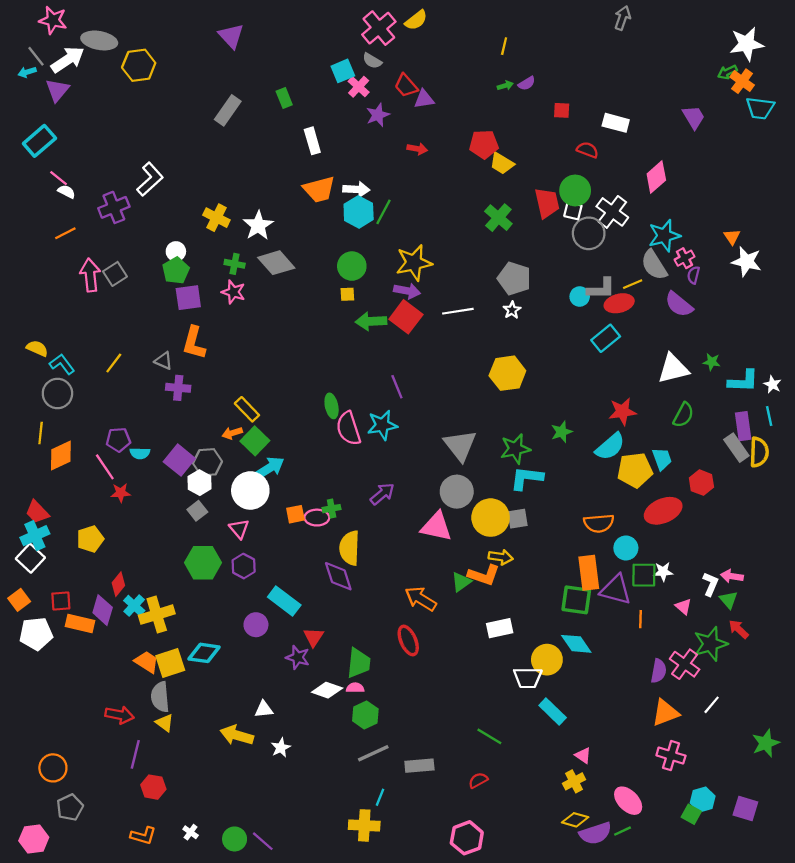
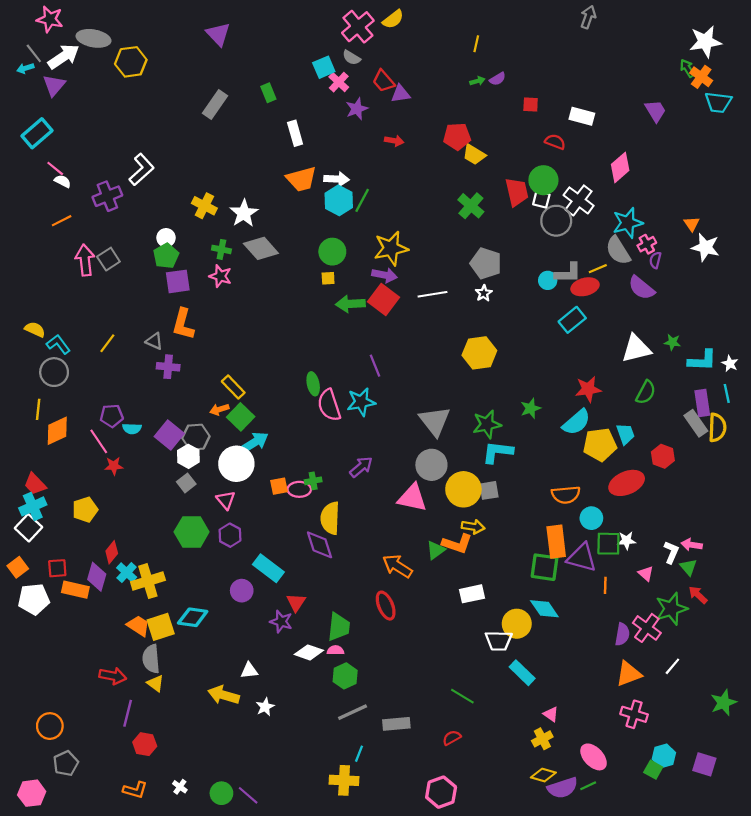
green arrow: (727, 72) -> (687, 68), turned 84

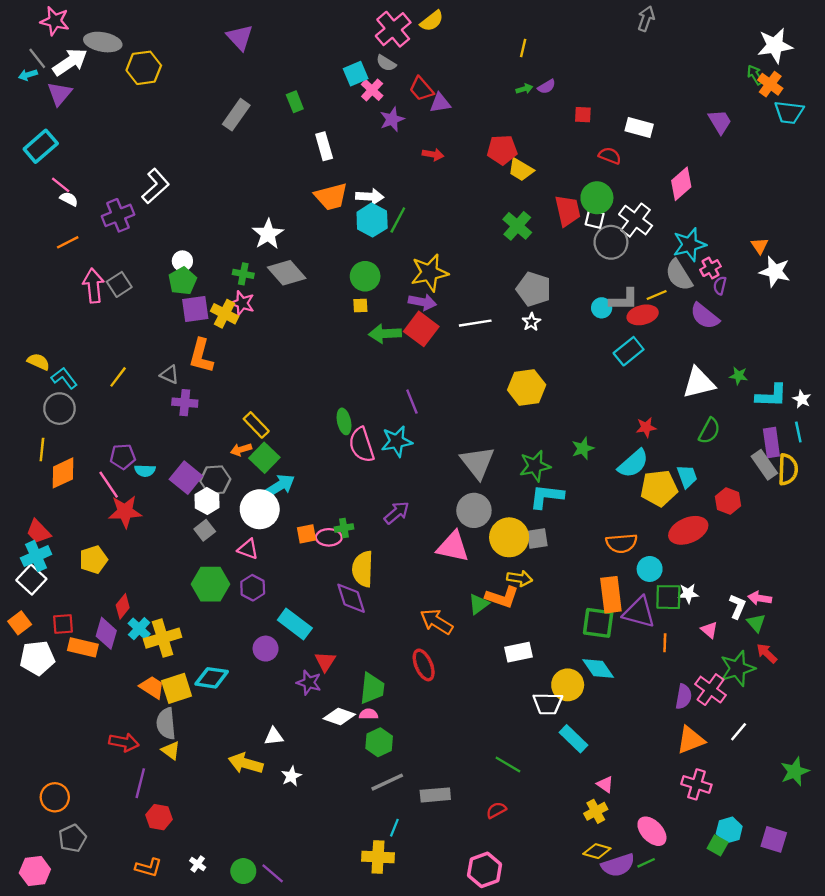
yellow cross: (204, 206) -> (225, 314), moved
red star: (588, 389) -> (646, 427), size x0.7
red star: (114, 466) -> (125, 512), size x1.6
pink triangle: (226, 500) -> (248, 549), turned -30

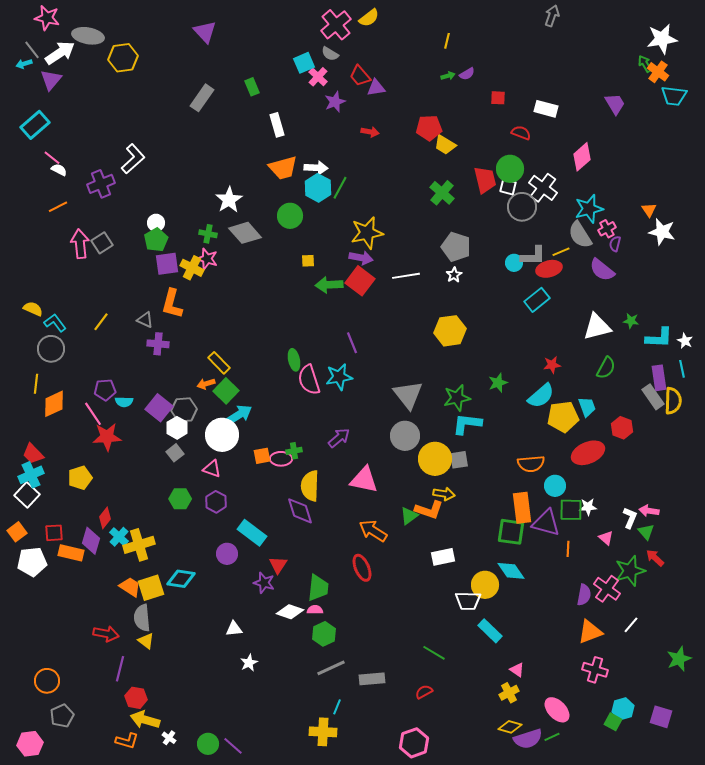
green circle: (365, 276) -> (290, 216), moved
pink triangle: (453, 547) -> (364, 480), moved
green hexagon: (211, 584) -> (180, 499), size x0.7
yellow arrow: (246, 763) -> (145, 720), moved

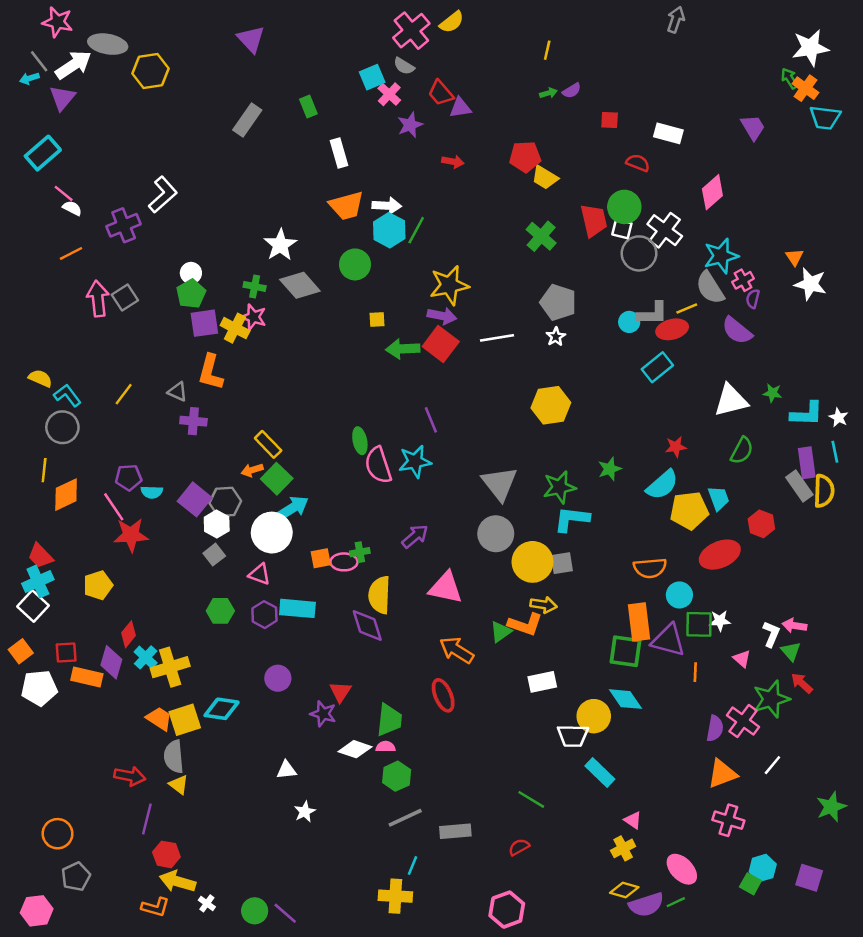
cyan rectangle: (252, 533) -> (297, 608), moved, turned -32

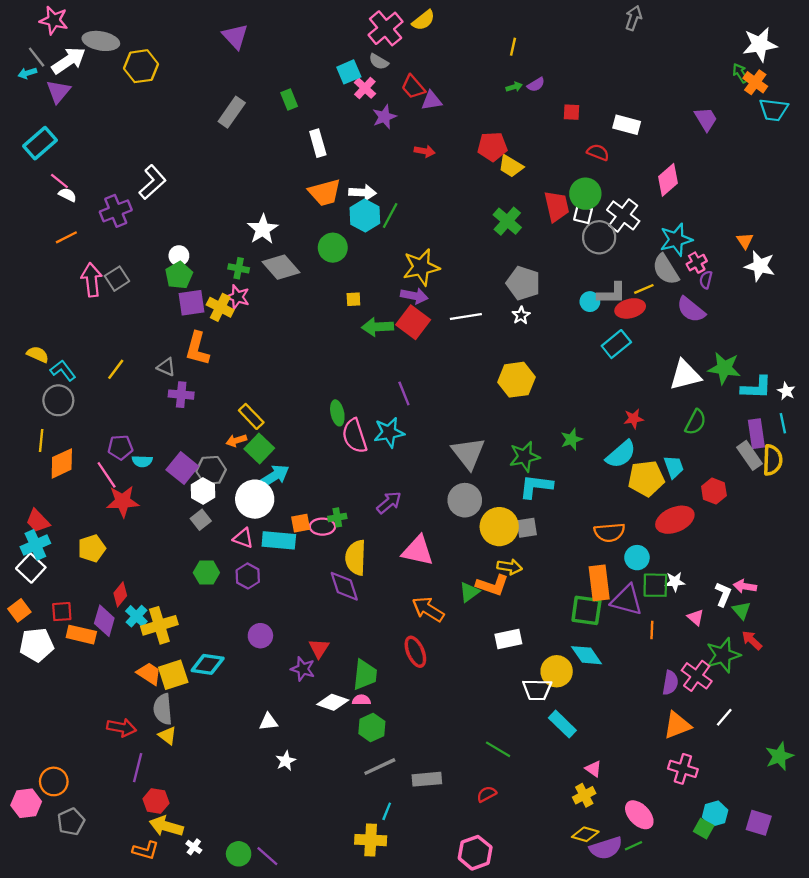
green star: (772, 393) -> (724, 368), size x1.8
cyan rectangle: (297, 608) -> (279, 540), moved
pink hexagon: (37, 911) -> (26, 803), moved

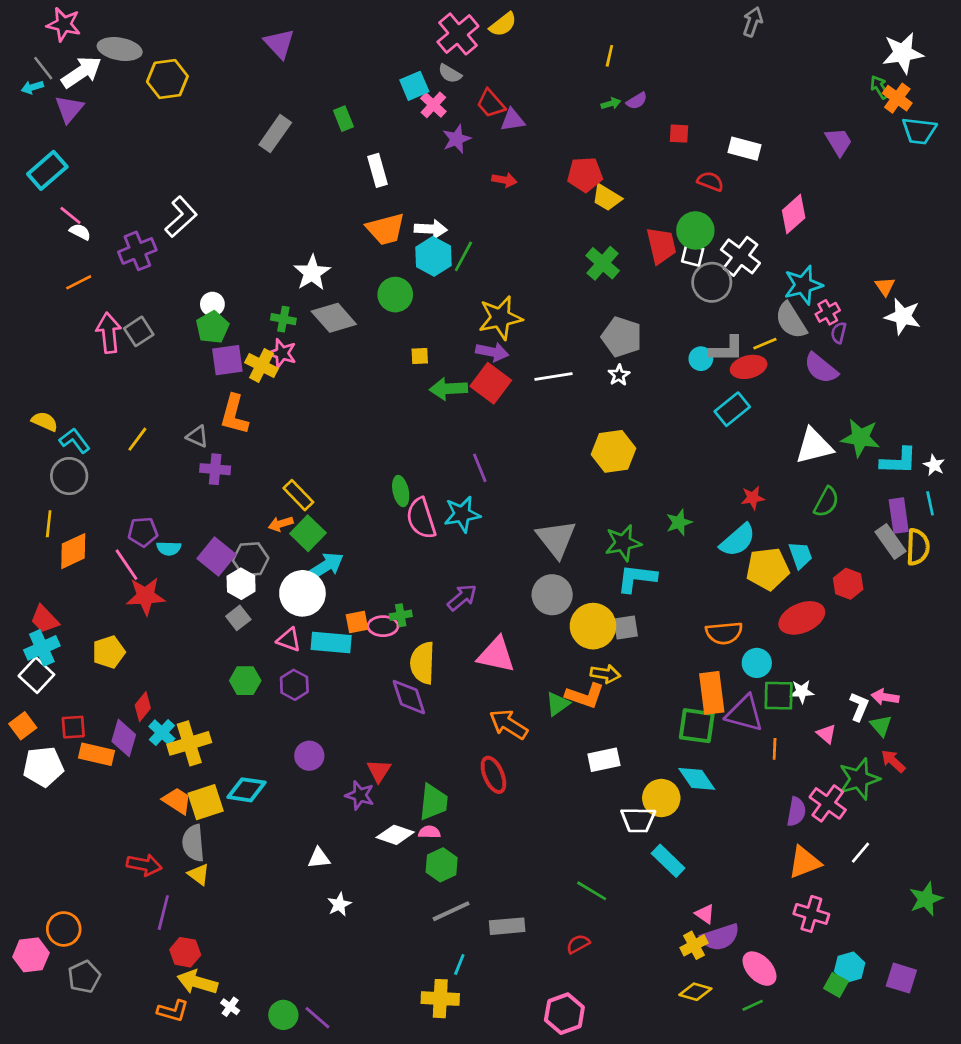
purple semicircle: (606, 848) -> (720, 937), moved

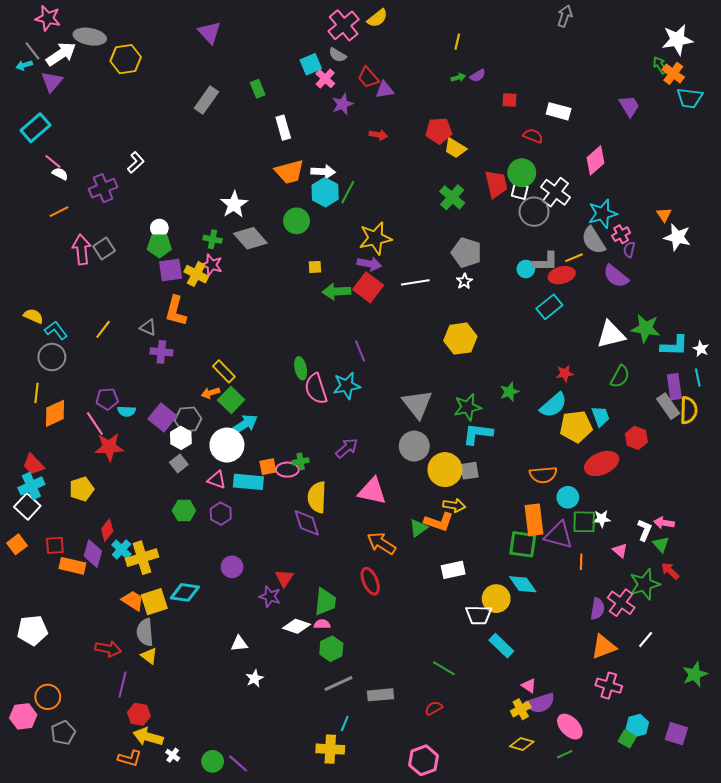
white L-shape: (181, 217) -> (136, 162), size x0.7
green pentagon: (212, 327) -> (159, 245), turned 30
white pentagon: (43, 767) -> (32, 630), moved

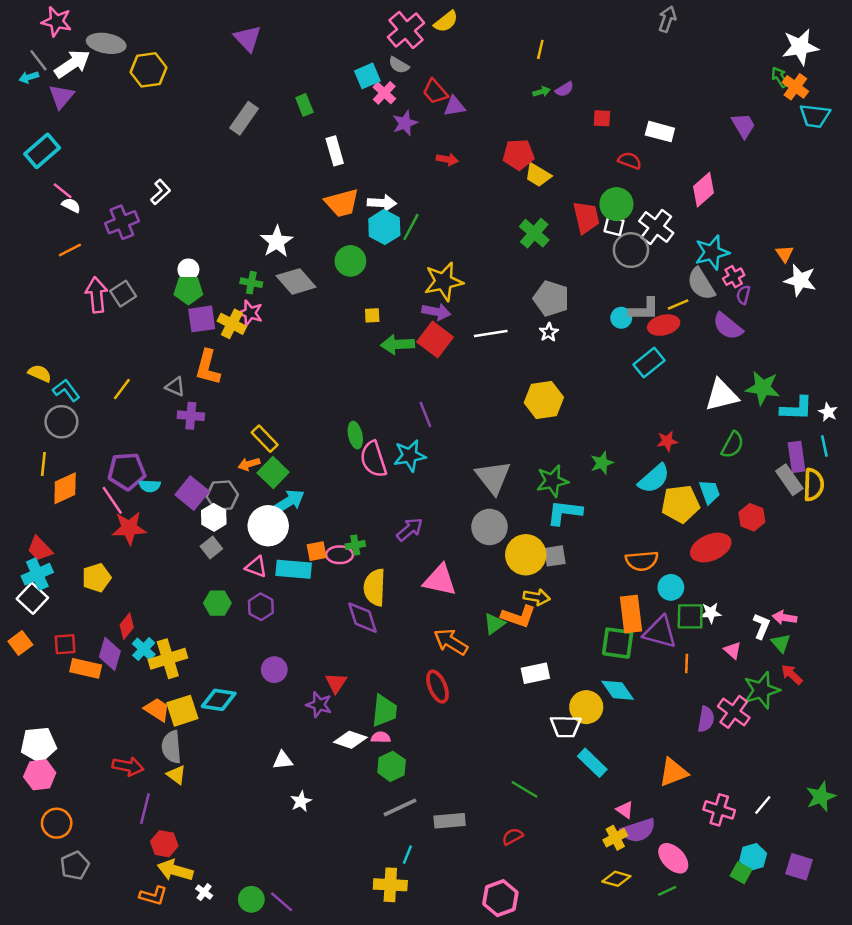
purple pentagon: (107, 399) -> (127, 471), size x1.4
white line: (646, 640) -> (763, 805), moved
orange triangle: (604, 647) -> (673, 772), moved
pink hexagon: (23, 716) -> (40, 775), moved

